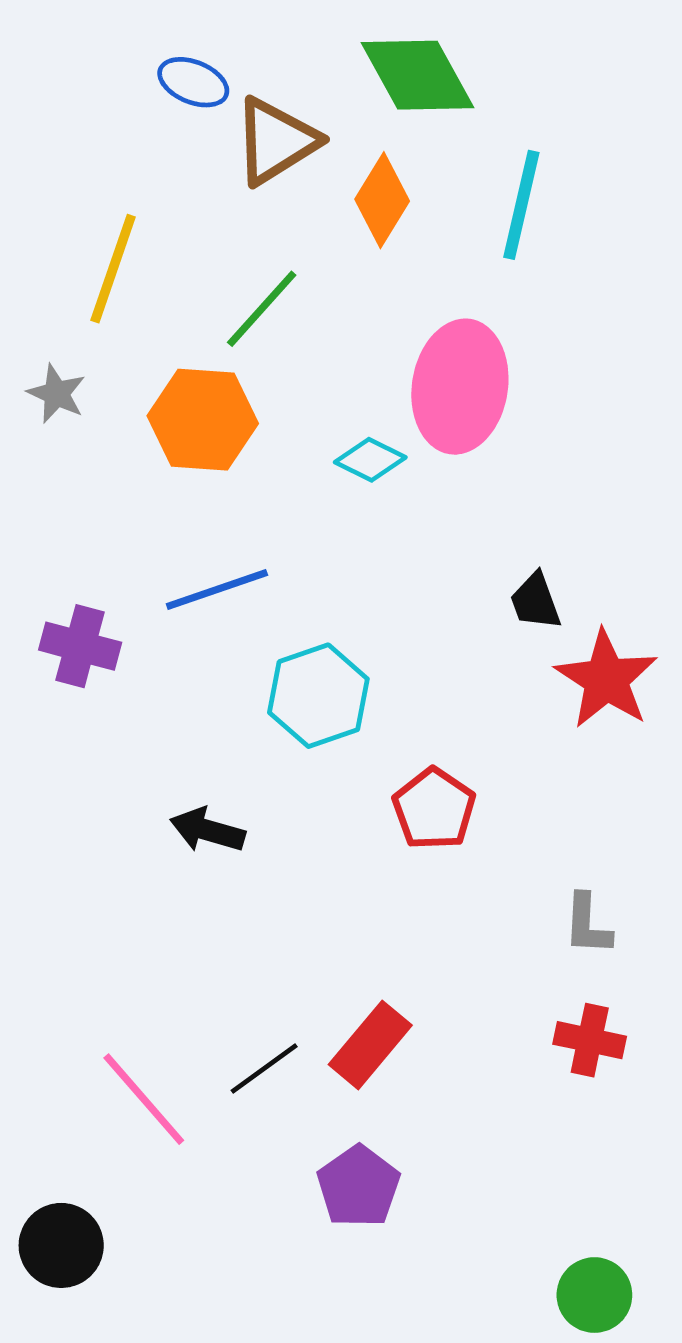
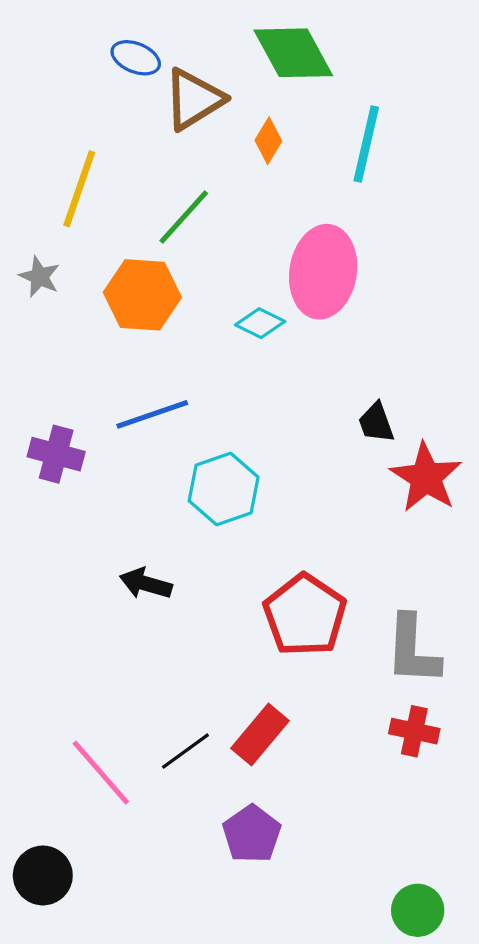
orange diamond: (382, 200) -> (268, 141), size x0.7
red pentagon: (434, 809) -> (305, 615), moved, size x1.4
gray L-shape: (587, 925) -> (413, 650), size x1.6

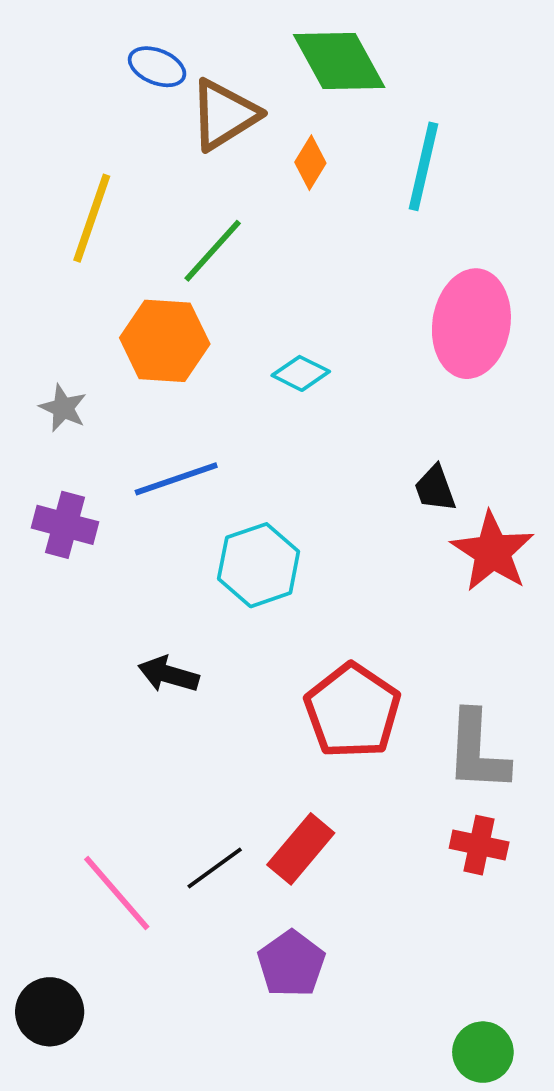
pink ellipse: (323, 272) -> (471, 324), moved
gray star: (39, 277) -> (63, 408), moved

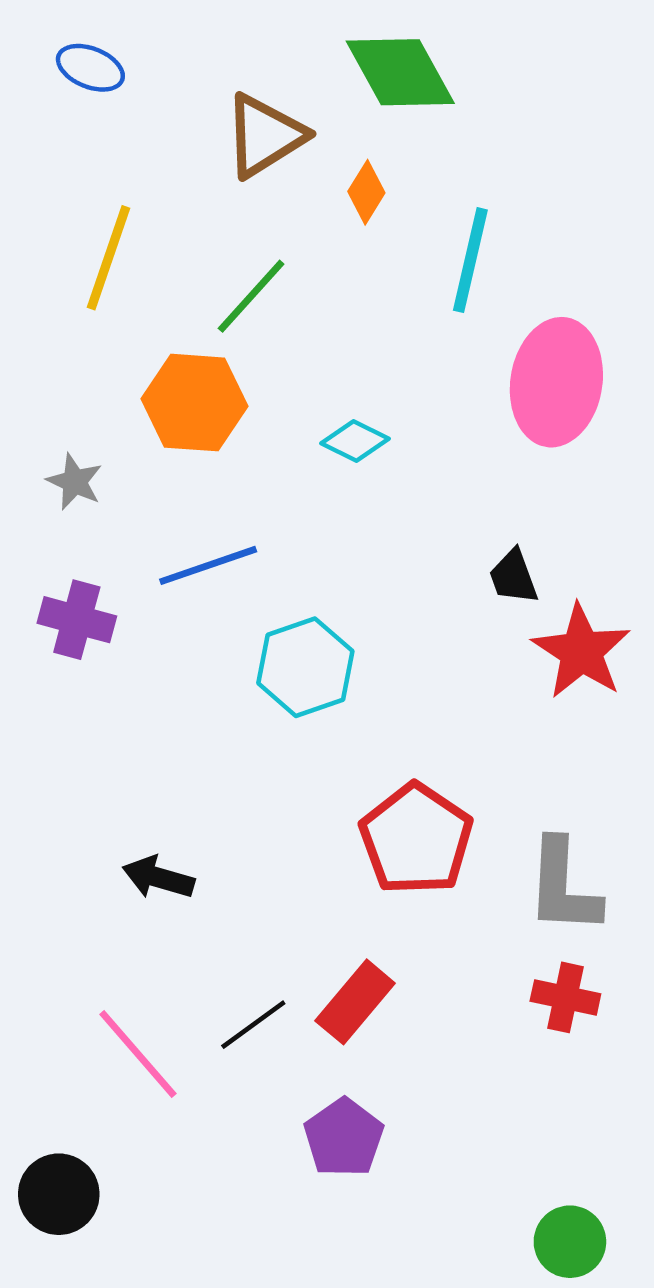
blue ellipse: (157, 67) -> (90, 68), moved
cyan line: (423, 166) -> (470, 260), moved
black arrow: (169, 674) -> (158, 878), moved

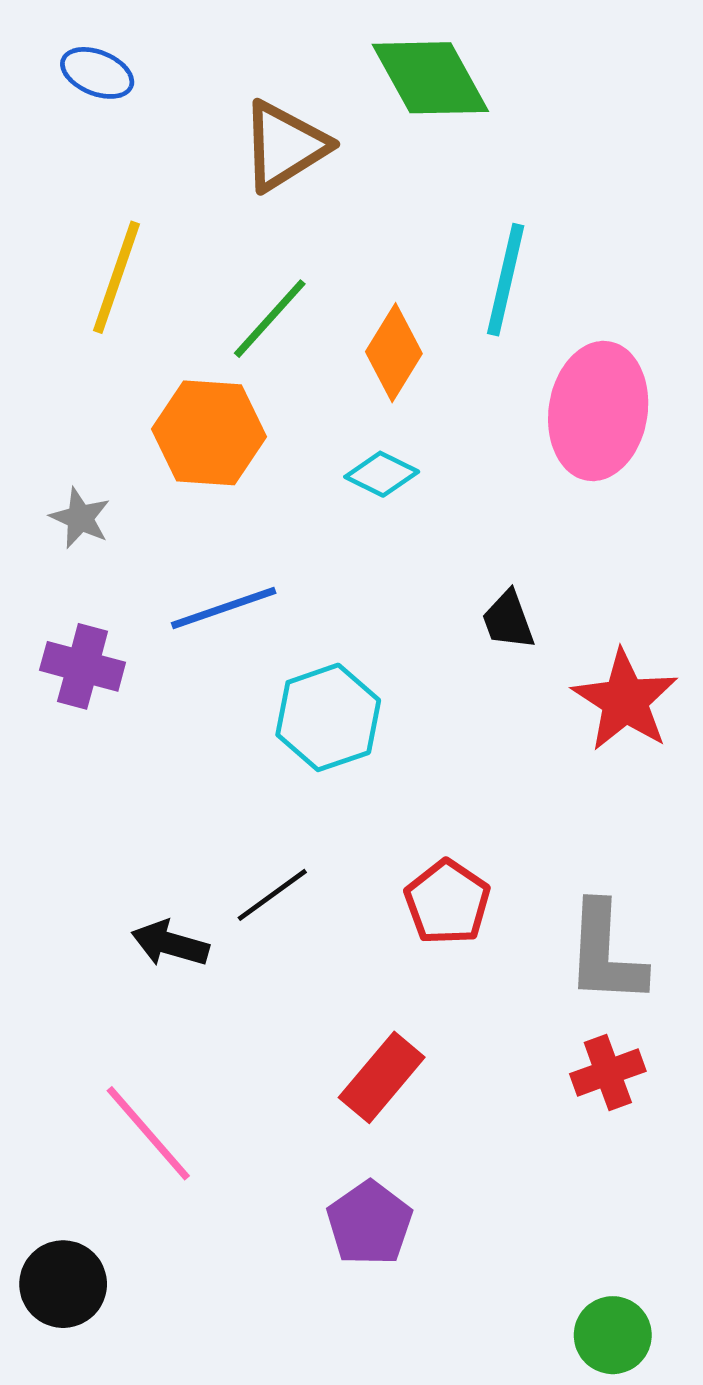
orange diamond: (366, 192) -> (394, 353), moved, size x1.4
black trapezoid: (513, 577) -> (508, 620), moved
red pentagon: (416, 839) -> (447, 902), size x0.7
red cross: (565, 997) -> (608, 1072), turned -32
black line: (253, 1025) -> (272, 895), moved

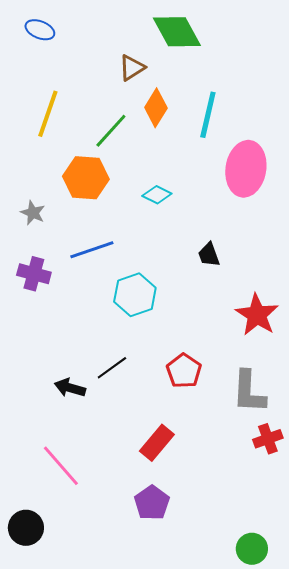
brown triangle: (284, 146) -> (132, 68), moved, size x0.7
orange diamond: (394, 353) -> (156, 108), moved
red star: (625, 700) -> (257, 315), moved
red cross: (608, 1072) -> (268, 439), moved

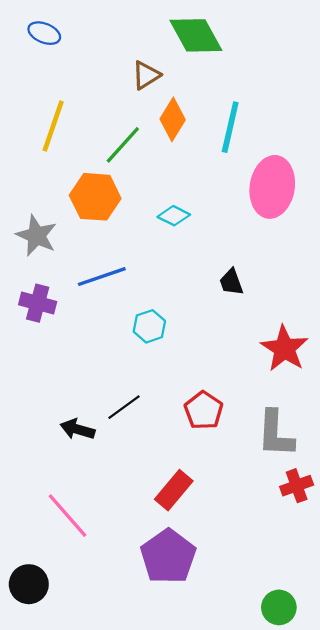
gray star: (33, 213) -> (37, 236), size x1.5
cyan hexagon: (135, 295) -> (149, 326), size x0.7
purple pentagon: (152, 503) -> (168, 557), size x1.4

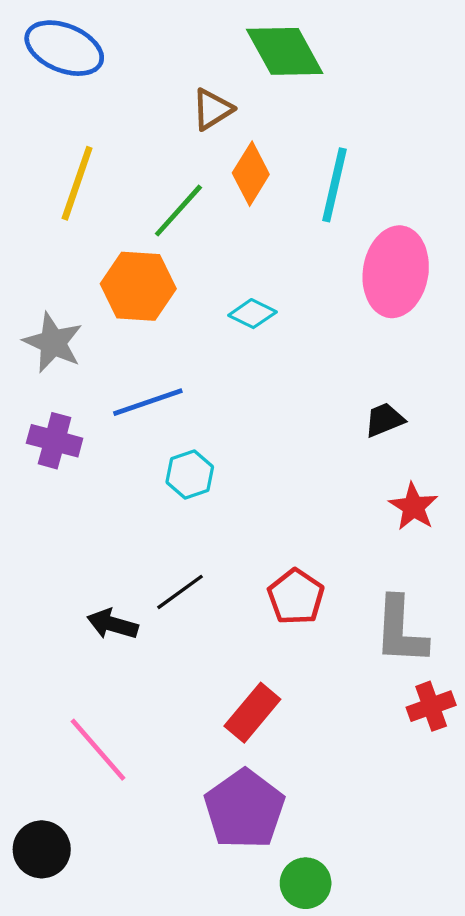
blue ellipse: (44, 33) -> (64, 48), size x1.6
black trapezoid: (231, 282) -> (384, 420), moved, turned 88
cyan hexagon: (149, 326) -> (190, 474), moved
red star: (284, 348) -> (413, 507), size x0.7
green circle: (279, 607) -> (306, 883), moved

